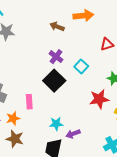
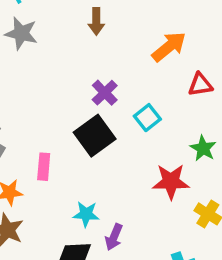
orange arrow: (83, 16) -> (169, 47), moved, turned -42
brown arrow: (57, 27) -> (96, 21), moved, turned -120
purple arrow: (73, 134) -> (114, 237), turned -56

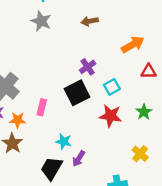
brown arrow: (96, 21) -> (90, 21), turned 70
red star: (171, 182) -> (110, 116), moved

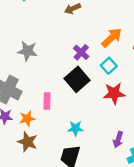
gray star: (41, 21) -> (28, 51), moved
orange arrow: (133, 45) -> (112, 38), moved
purple arrow: (79, 159) -> (118, 140), moved

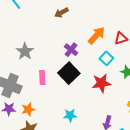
gray star: (28, 51) -> (25, 51), turned 30
cyan square: (109, 66) -> (106, 58), moved
pink rectangle: (47, 101) -> (42, 77), moved

